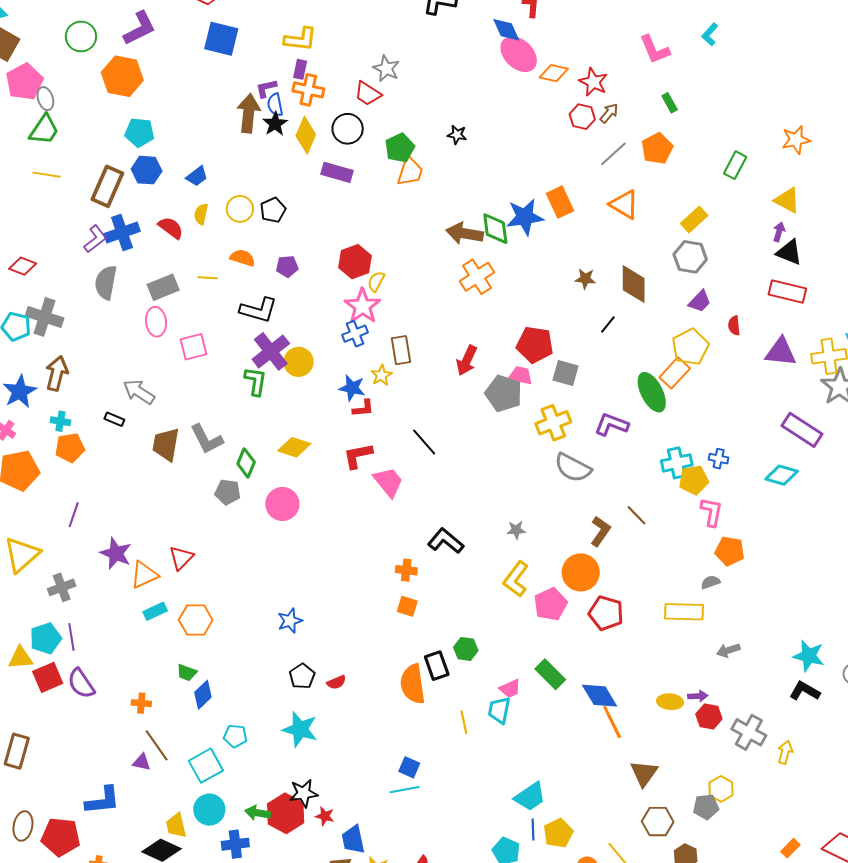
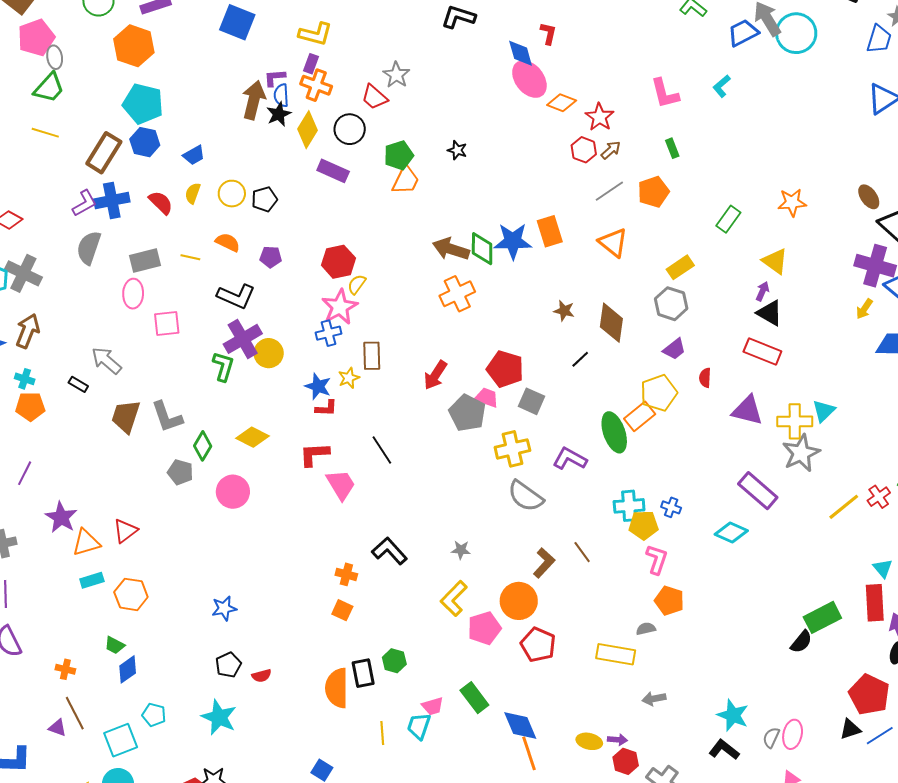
cyan pentagon: (139, 132) -> (143, 104), size x1.4

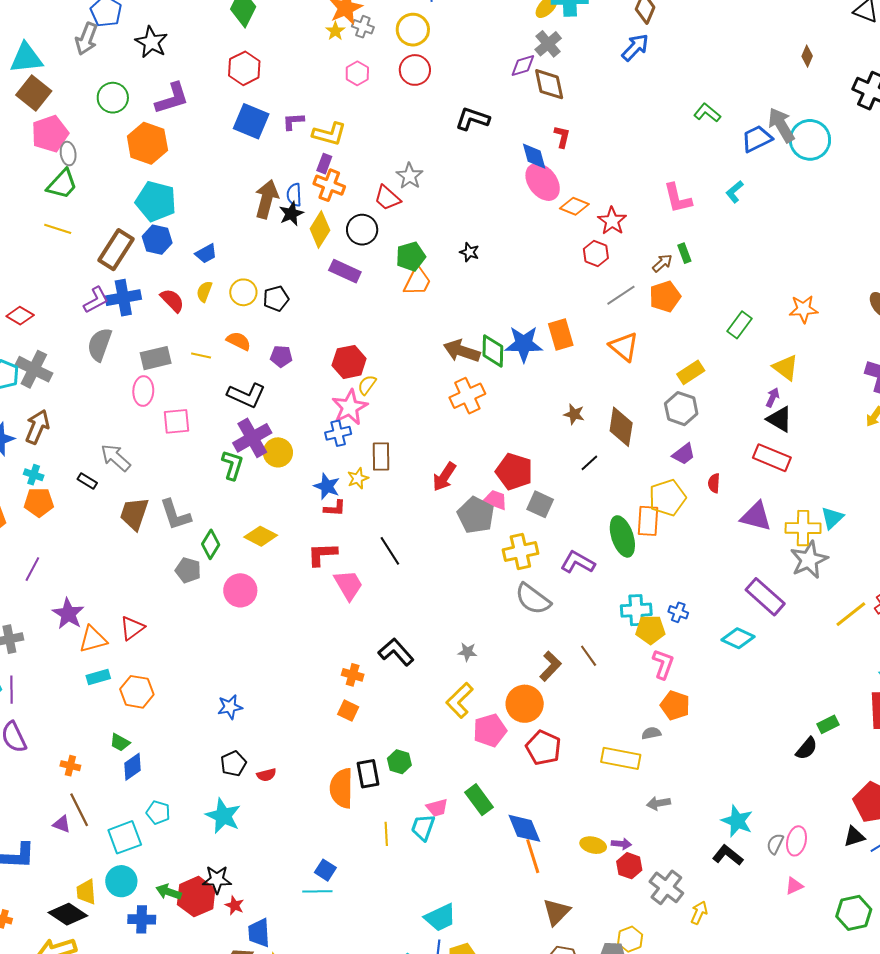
purple L-shape: (275, 78) -> (293, 121), moved
brown arrow: (611, 150) -> (662, 263), moved
orange rectangle: (640, 416) -> (648, 521), turned -48
green rectangle: (822, 617) -> (828, 724), size x0.6

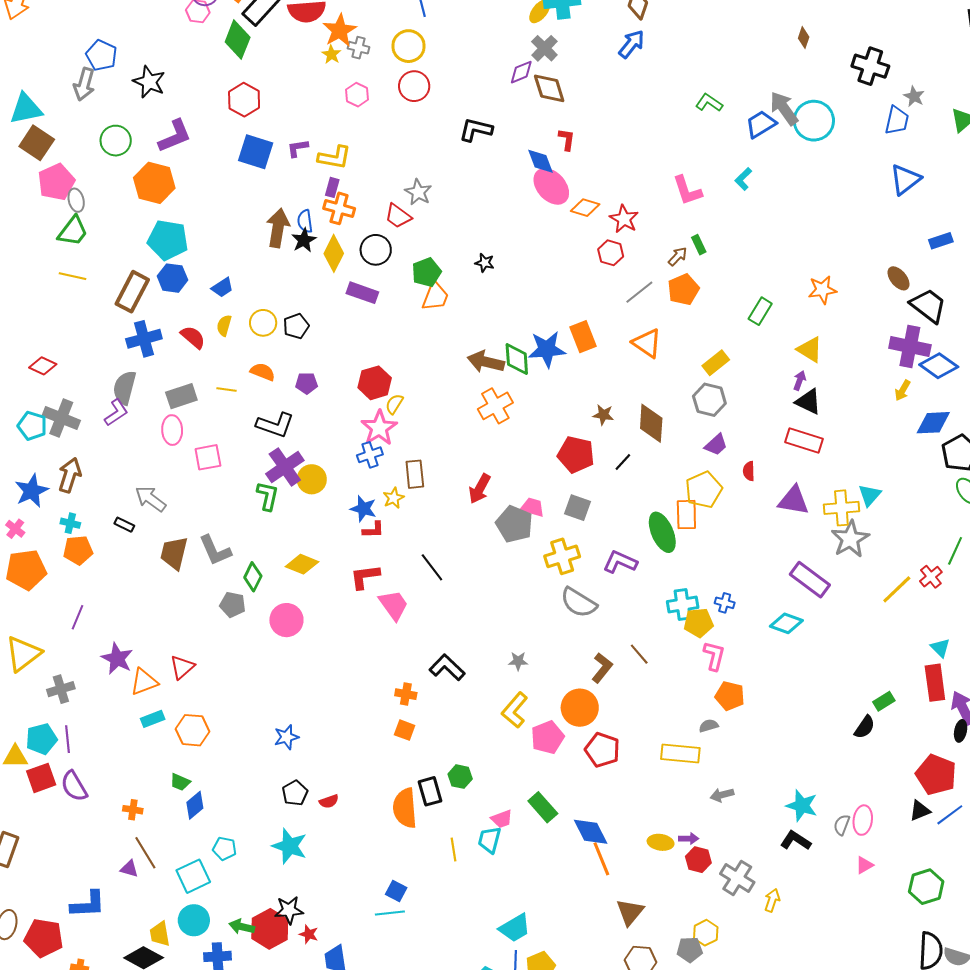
purple L-shape: (96, 300) -> (116, 413), moved
red pentagon: (514, 472) -> (576, 455), moved

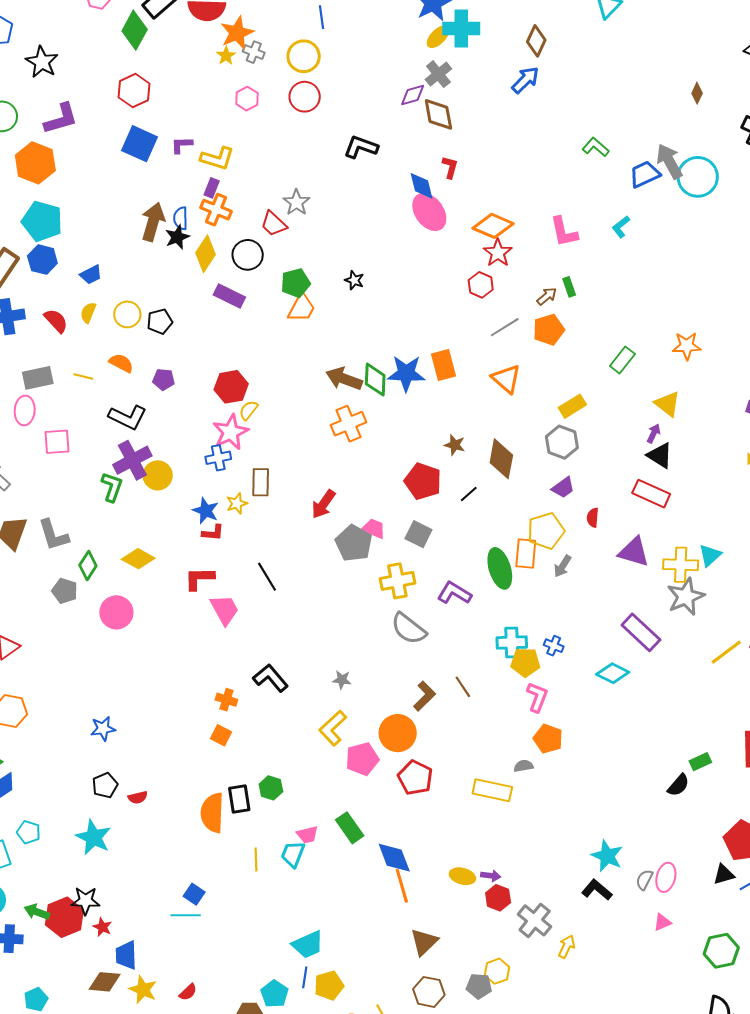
orange diamond: (585, 208) -> (493, 226), moved, size x1.4
gray arrow: (722, 795) -> (563, 566), moved, turned -50

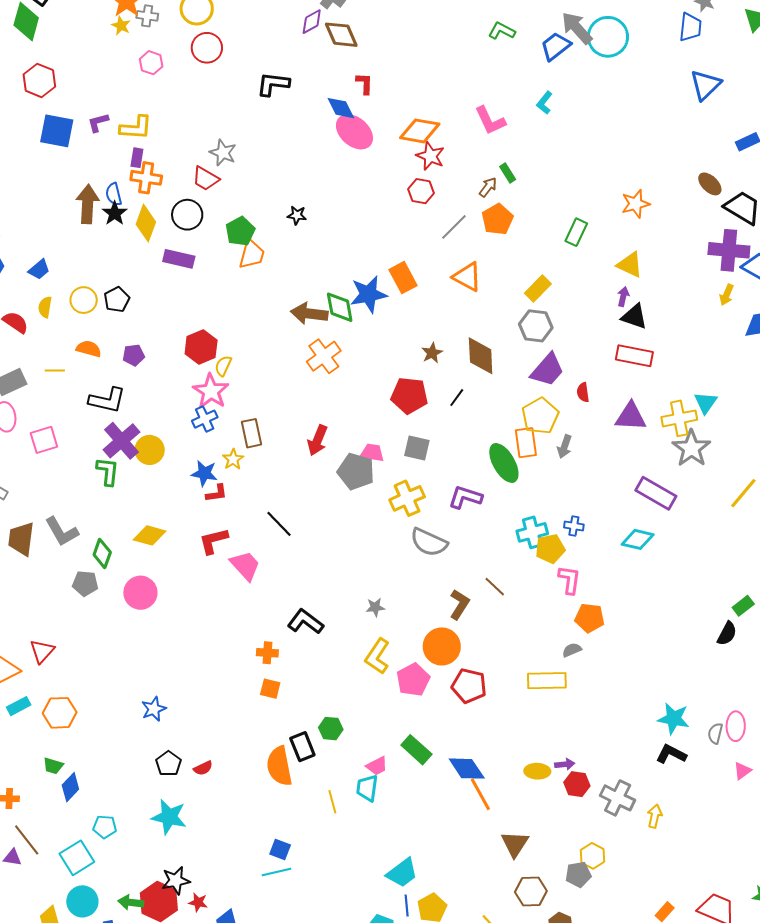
brown star: (455, 445) -> (432, 353), turned -30
purple trapezoid: (563, 488) -> (547, 370), size x1.5

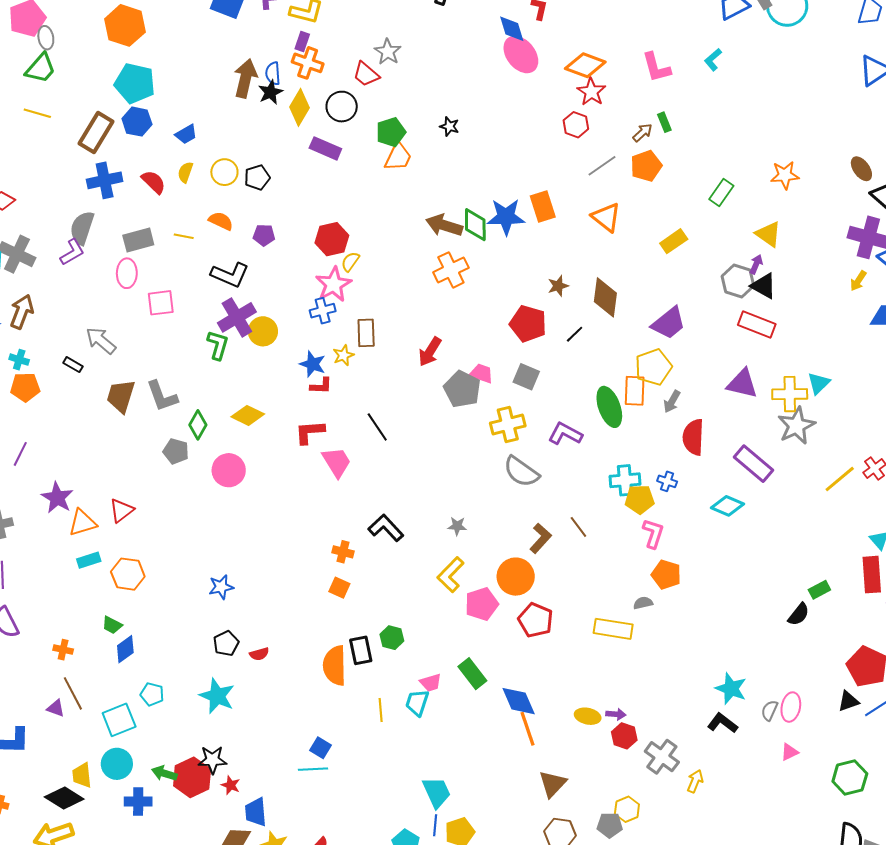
gray hexagon: (536, 326) -> (738, 281), moved
red semicircle: (583, 392) -> (693, 437), moved, size x1.8
cyan trapezoid: (402, 873) -> (437, 792), turned -88

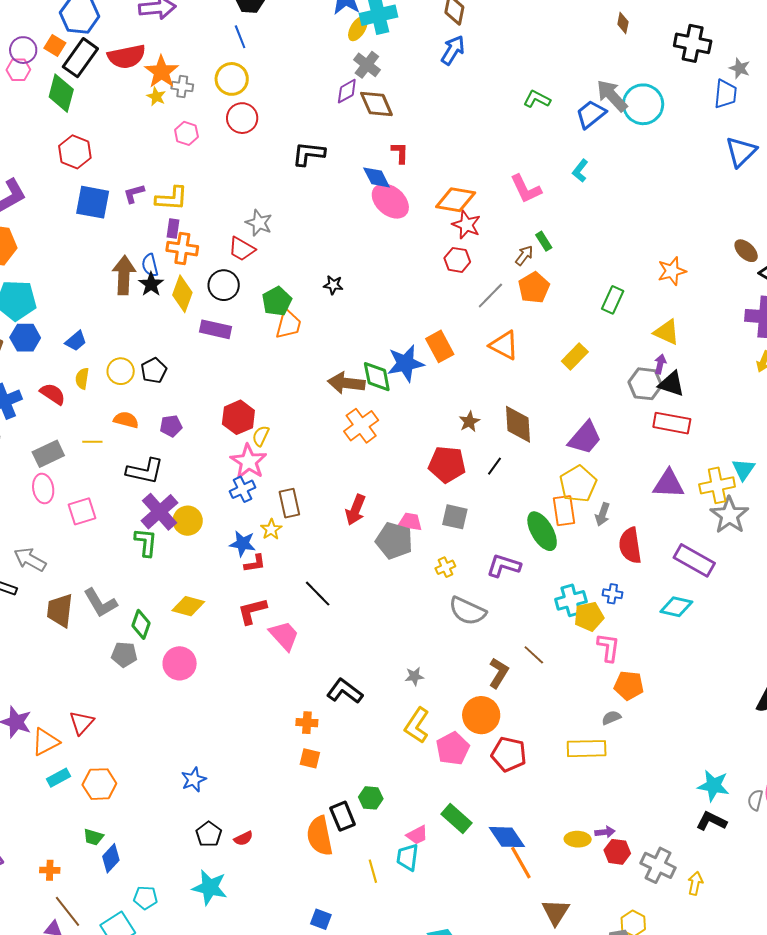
yellow cross: (508, 425) -> (445, 567), size x0.6

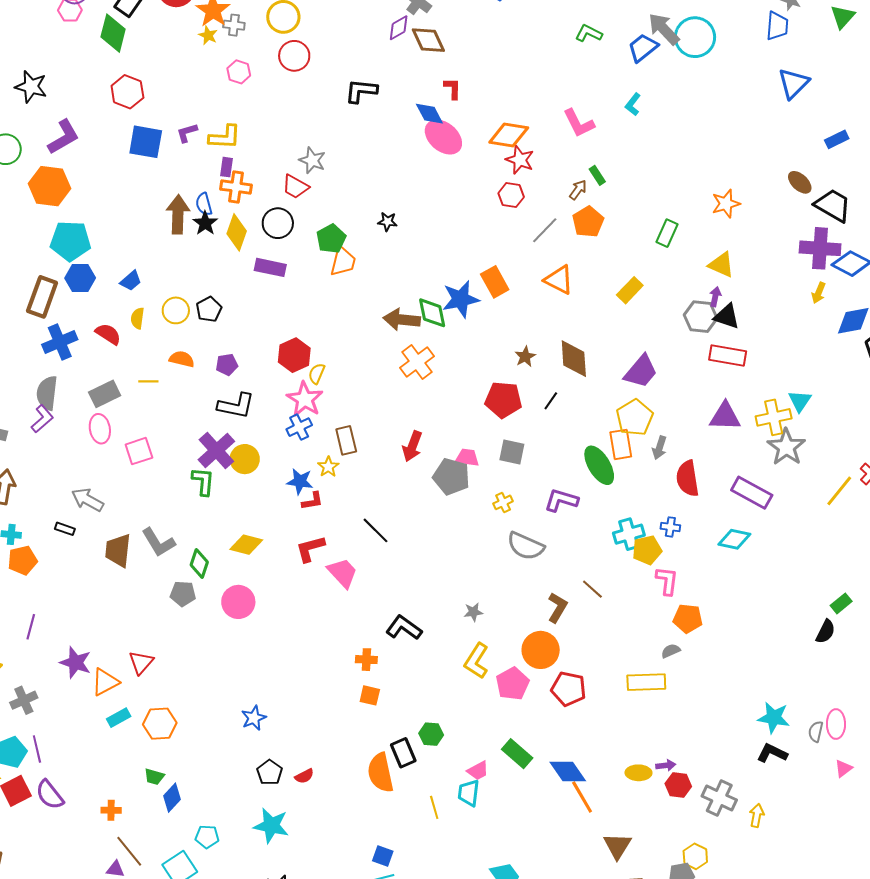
black L-shape: (145, 471) -> (236, 406), moved

